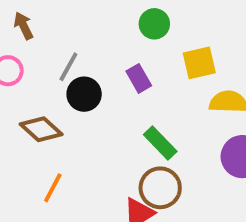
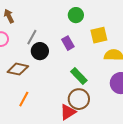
brown diamond: (41, 129) -> (18, 69), turned -30

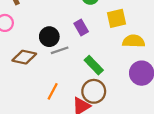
gray line: (32, 37) -> (60, 50), moved, turned 42
orange line: (24, 99) -> (53, 91), moved

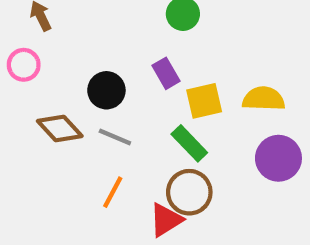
yellow square: (117, 18) -> (204, 101), moved
gray line: (60, 50) -> (115, 137), moved, turned 42
brown diamond: (24, 57) -> (60, 129), turned 35

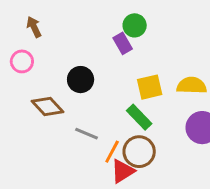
purple rectangle: (166, 73) -> (123, 43), moved
gray line: (115, 137) -> (87, 134), moved
orange line: (113, 192) -> (112, 152), moved

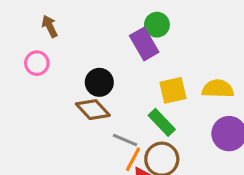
purple rectangle: (123, 43) -> (144, 44), size x1.4
brown diamond: (47, 107) -> (93, 110), moved
gray line: (87, 134) -> (125, 140), moved

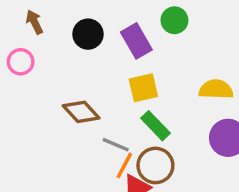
green circle: (157, 25) -> (174, 20), moved
black circle: (99, 82) -> (88, 34), moved
yellow square: (173, 90) -> (143, 88), moved

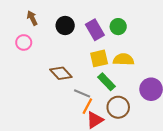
green circle: (174, 20) -> (118, 27), moved
yellow semicircle: (216, 89) -> (123, 59), moved
brown circle: (155, 165) -> (118, 107), moved

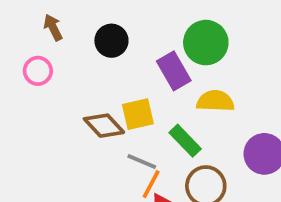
green circle: (118, 27) -> (206, 43), size x1.5
purple rectangle: (95, 30) -> (174, 71), moved
yellow square: (99, 58) -> (138, 114), moved

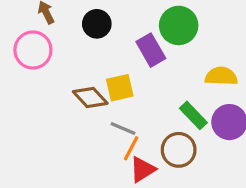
pink circle: (38, 71) -> (33, 50), size x1.5
yellow semicircle: (215, 101) -> (221, 76), moved
green rectangle: (185, 141) -> (193, 115), moved

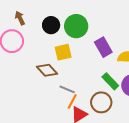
green circle: (179, 25) -> (76, 26), moved
purple rectangle: (151, 50) -> (103, 47), moved
yellow square: (120, 88) -> (63, 52), moved

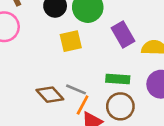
brown diamond: (47, 70) -> (50, 95), moved
green rectangle: (110, 81) -> (118, 79), moved, turned -42

